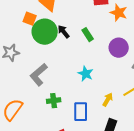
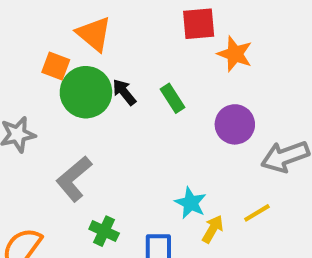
cyan star: (86, 74) -> (191, 203), moved
green cross: (54, 101) -> (104, 231), turned 32

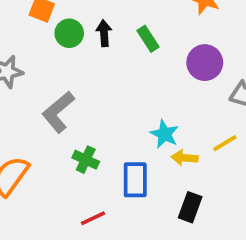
green circle: (86, 92) -> (69, 33), size x0.6
black arrow: (124, 92) -> (104, 33), turned 35
yellow arrow: (213, 229) -> (185, 158), turned -115

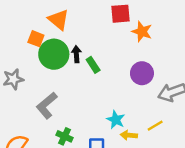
green circle: (69, 33) -> (54, 54), size x1.6
green rectangle: (148, 39) -> (93, 65), moved

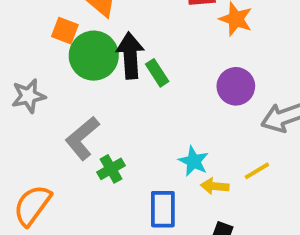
black arrow: (76, 54) -> (130, 56), size x1.6
green cross: (65, 136) -> (111, 169), moved, turned 35

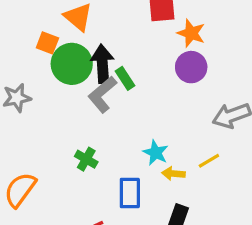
purple circle: (236, 86) -> (191, 67), moved
gray L-shape: (82, 138) -> (102, 95), moved
green cross: (111, 169) -> (86, 159), turned -30

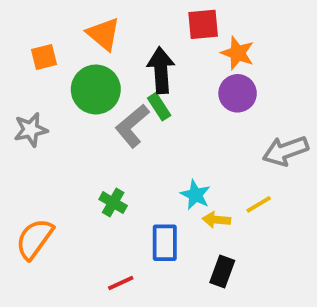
orange square: (47, 43) -> (44, 57), moved, turned -35
black arrow: (102, 64) -> (161, 70), moved

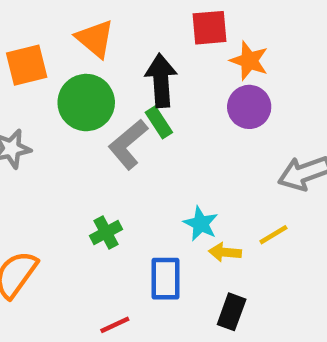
orange square: (44, 57) -> (27, 65), size x1.4
green cross: (113, 203) -> (106, 232), turned 32

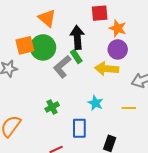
orange square: (27, 65) -> (25, 45), moved
yellow line: (273, 235) -> (129, 108), turned 32
yellow arrow: (225, 252) -> (107, 69), moved, size x1.6

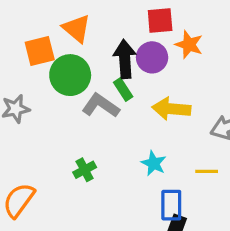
orange square: (25, 45) -> (40, 51), moved
purple circle: (118, 49) -> (152, 57), moved
gray L-shape: (62, 67) -> (101, 106), turned 75
blue rectangle: (79, 128) -> (171, 205), moved

